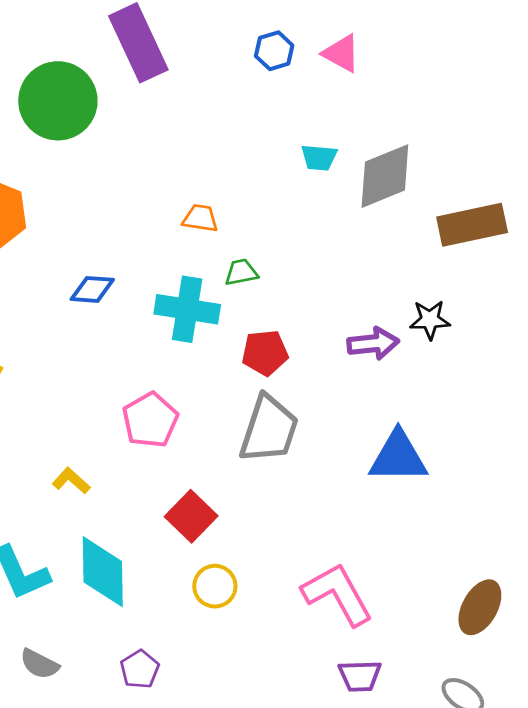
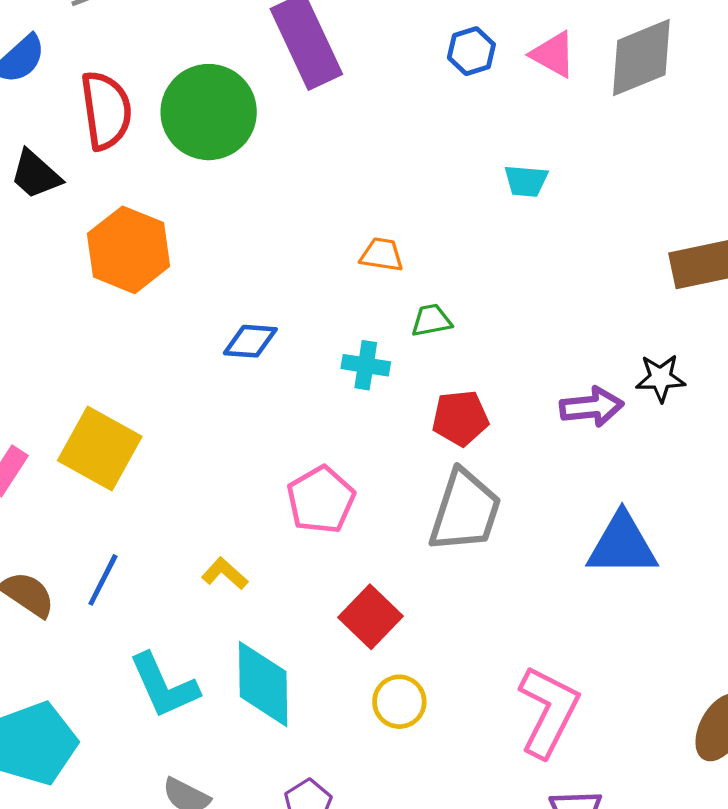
gray diamond: (385, 176) -> (641, 58), moved
cyan cross: (187, 309) -> (366, 365), size x0.6
pink L-shape: (338, 594) -> (548, 711), turned 56

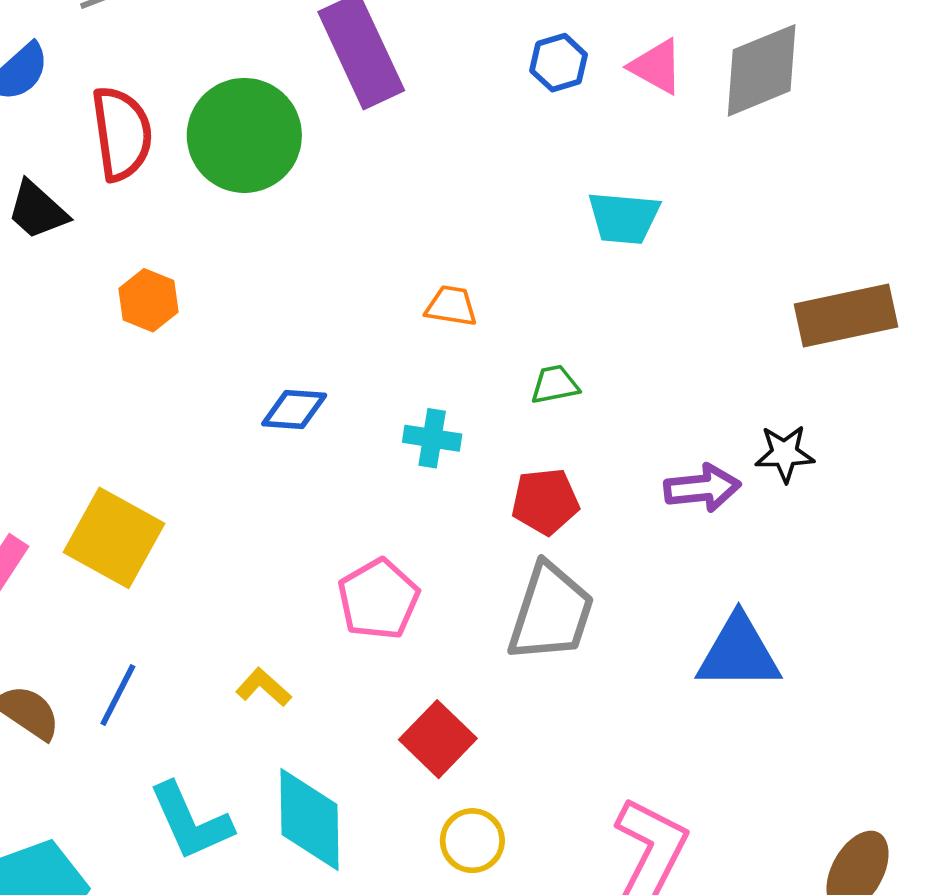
cyan trapezoid: (526, 181) -> (624, 218), size x1.4
orange hexagon: (129, 250) -> (149, 300), size x0.6
green trapezoid: (431, 320) -> (555, 385), moved

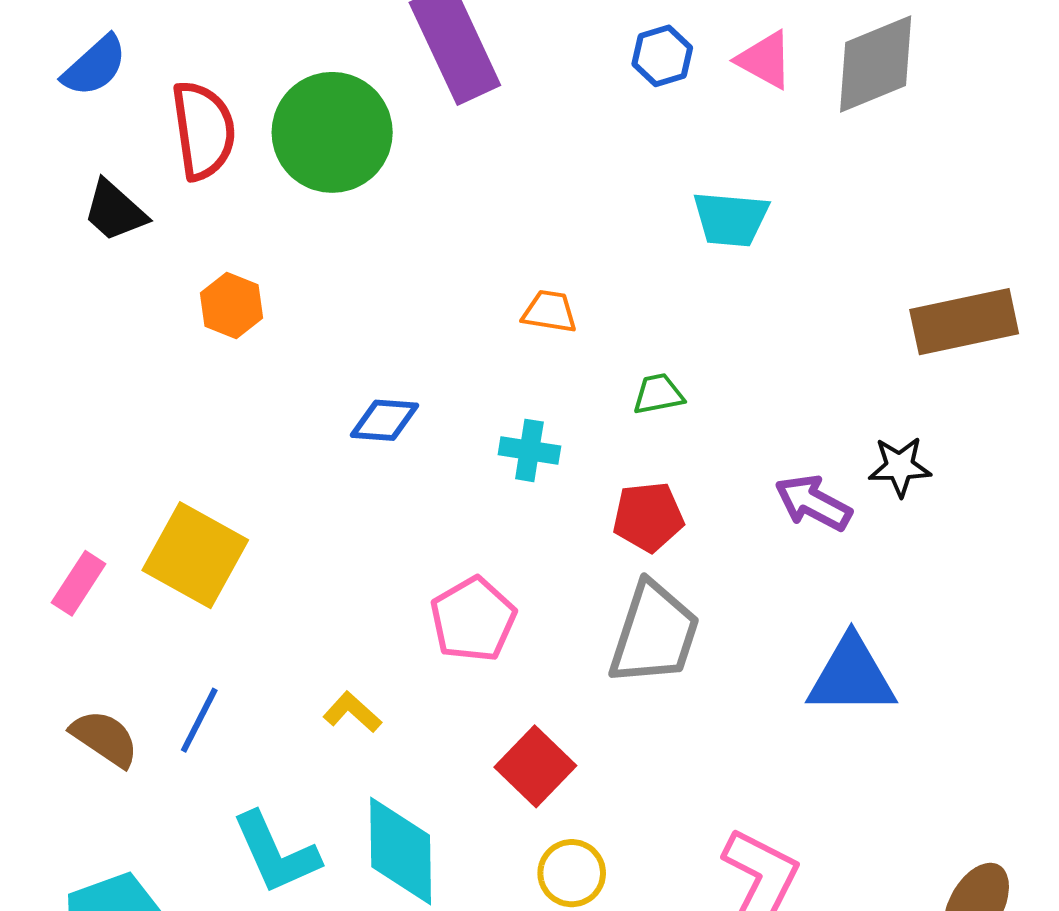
purple arrow: (702, 488) -> (813, 503), turned -146

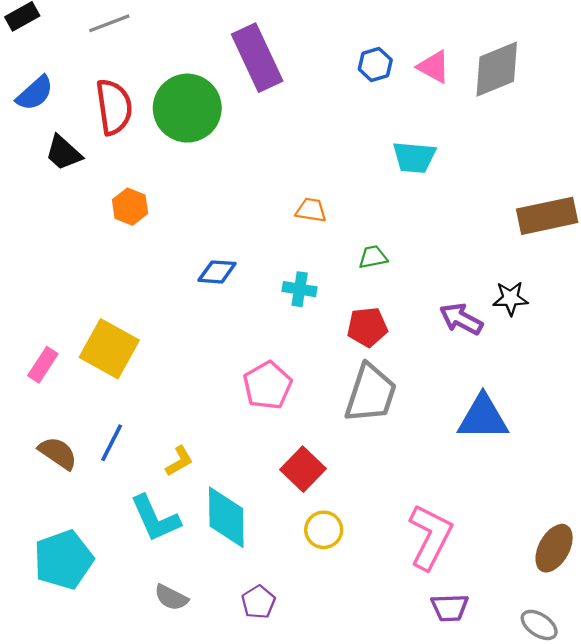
blue semicircle: (95, 66) -> (35, 93), moved
yellow L-shape: (352, 712) -> (179, 461), moved, turned 108

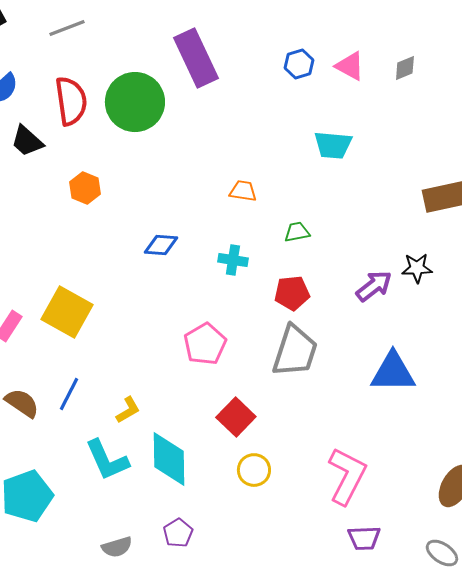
gray diamond: (497, 69) -> (405, 68), size x0.5
purple arrow: (461, 319) -> (374, 286), turned 114
gray semicircle: (171, 597) -> (117, 547), moved, turned -44
purple pentagon: (258, 602) -> (178, 533), moved

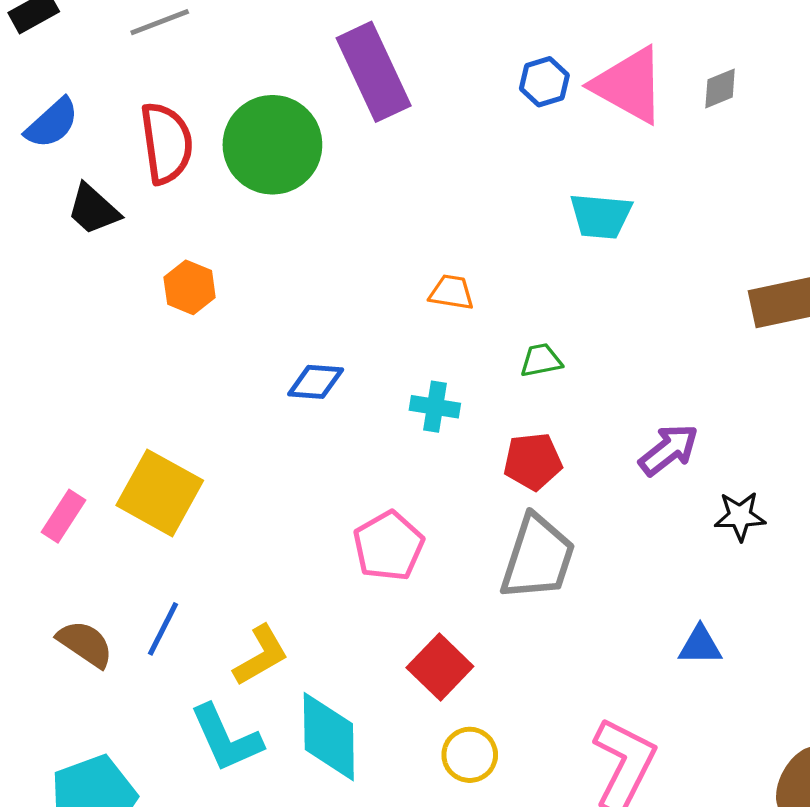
pink triangle: (350, 66) -> (629, 85), size x1.6
black star: (417, 268) -> (740, 516), moved
blue triangle: (393, 372) -> (700, 645), moved, size x0.6
yellow L-shape: (128, 410) -> (261, 655), size x1.4

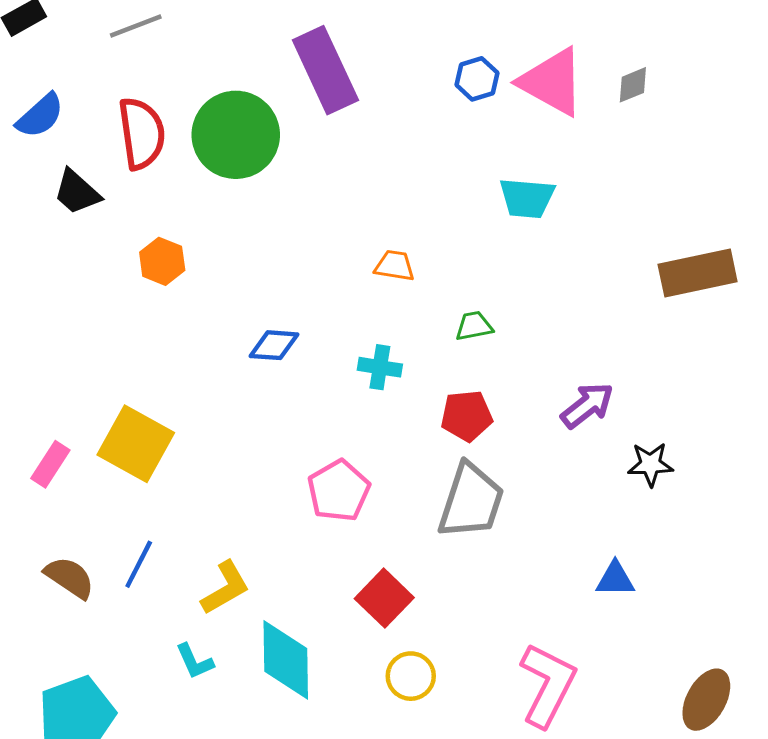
cyan L-shape: (226, 738) -> (195, 661), size x0.6

